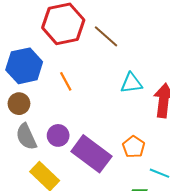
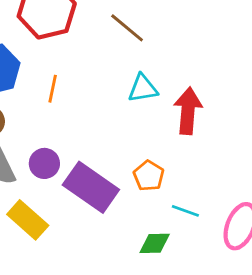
brown line: (106, 36) -> (127, 28), moved
orange line: (66, 81) -> (53, 89), turned 42

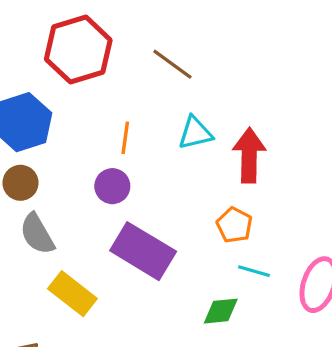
orange line: (53, 89) -> (125, 138), moved
purple circle: (44, 163) -> (112, 186), moved
orange pentagon: (149, 176) -> (234, 225), moved

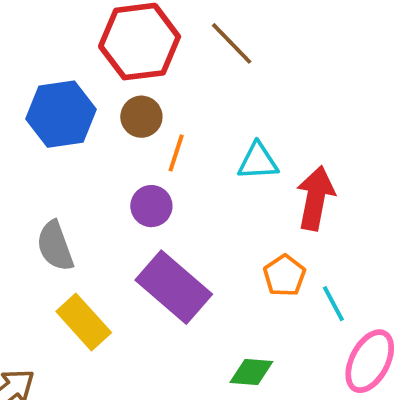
brown line: (172, 64) -> (232, 43), moved
brown circle: (21, 183) -> (141, 117), moved
cyan line: (254, 271) -> (333, 304), moved, turned 36

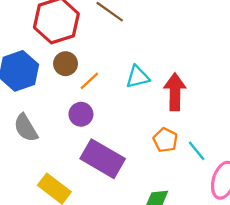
orange line: (176, 153) -> (89, 81), turned 40
gray semicircle: (55, 246) -> (26, 128), moved

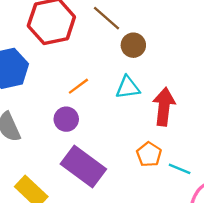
brown circle: (66, 64) -> (133, 45), moved
cyan line: (197, 151) -> (180, 169), turned -35

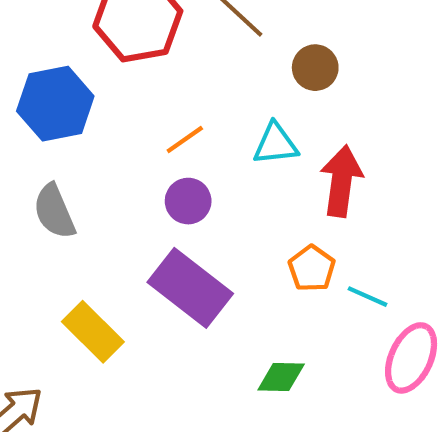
brown circle: (133, 45) -> (315, 68), moved
purple circle: (66, 119) -> (188, 201), moved

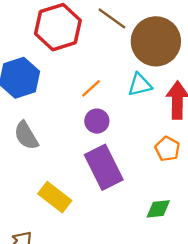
brown circle: (315, 68) -> (156, 41), size x2.0
purple rectangle: (190, 288) -> (104, 167), turned 33

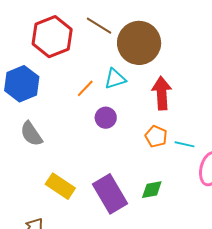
cyan triangle: (140, 85) -> (115, 79), moved
purple circle: (97, 121) -> (106, 118), moved
purple rectangle: (104, 167) -> (110, 194), moved

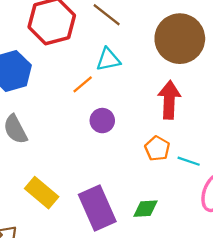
brown circle: (139, 43) -> (180, 39), moved
cyan triangle: (115, 79) -> (108, 59), moved

